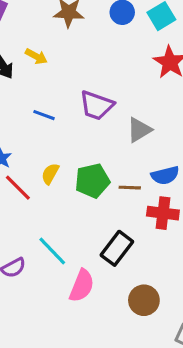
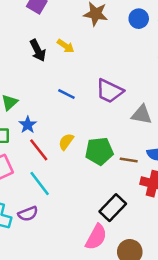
gray triangle: (139, 130) -> (142, 115), turned 35
cyan line: (52, 251) -> (40, 184), moved
pink semicircle: (82, 286) -> (96, 237), moved

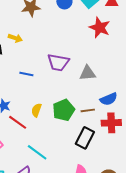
cyan line: (40, 184) -> (37, 152), moved
black rectangle: (113, 208) -> (85, 138), moved

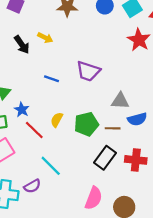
gray triangle: (88, 73) -> (120, 101), moved
red cross: (111, 123) -> (136, 160), moved

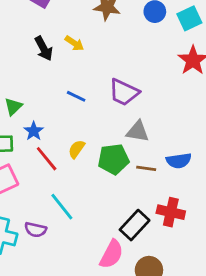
gray triangle: (120, 101) -> (138, 131), moved
black rectangle: (105, 158) -> (135, 225), moved
purple semicircle: (32, 186) -> (36, 230), turned 35

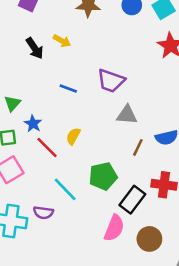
green pentagon: (113, 159) -> (103, 176), moved
brown line: (146, 168) -> (138, 147), turned -66

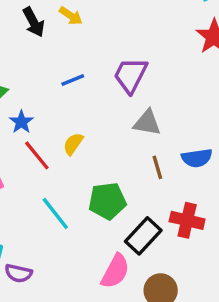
purple trapezoid: (111, 81) -> (130, 75), turned 92
blue line: (68, 89) -> (73, 80), turned -48
brown line: (138, 147) -> (157, 167), turned -48
purple semicircle: (43, 213) -> (18, 273), moved

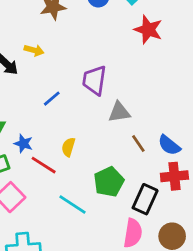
blue semicircle: (197, 158) -> (169, 145), moved, turned 65

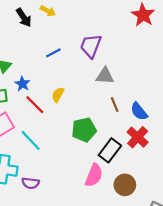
red cross: (174, 176) -> (138, 137), turned 35
cyan line: (73, 205) -> (31, 140), moved

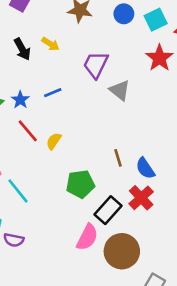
purple trapezoid: (91, 46) -> (96, 65), moved
gray triangle: (105, 76) -> (120, 90), moved, turned 30
blue star: (22, 84) -> (20, 100), moved
red line: (35, 105) -> (28, 131), moved
brown circle: (125, 185) -> (122, 251), size x1.4

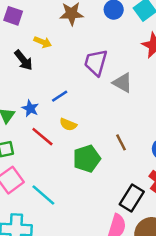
yellow arrow: (50, 44) -> (43, 42), moved
yellow semicircle: (54, 141) -> (68, 124), moved, turned -91
brown line: (118, 158) -> (121, 142), moved
green pentagon: (80, 184) -> (87, 159), moved

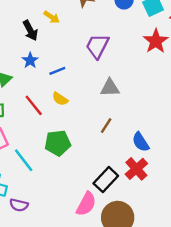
gray triangle: (123, 83) -> (110, 88), moved, turned -42
blue star: (30, 108) -> (30, 60), moved
brown line: (121, 142) -> (106, 126), turned 49
green pentagon: (87, 159) -> (58, 143), moved

